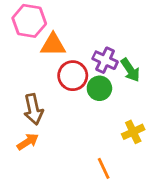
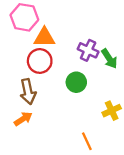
red circle: (73, 76) -> (40, 61), moved
green circle: (99, 88) -> (76, 82), moved

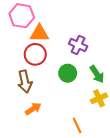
green arrow: (109, 59) -> (97, 74), moved
orange arrow: (23, 119) -> (33, 109), moved

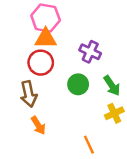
pink hexagon: (22, 16) -> (46, 18), moved
orange arrow: (33, 109) -> (38, 125), turned 91

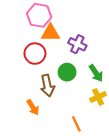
orange triangle: (46, 38) -> (50, 33), moved
brown arrow: (29, 94) -> (47, 86), moved

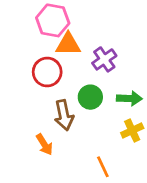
purple cross: (77, 44) -> (104, 59), turned 30
green arrow: (96, 73) -> (129, 98), turned -54

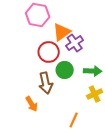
orange triangle: (68, 44) -> (62, 32), moved, turned -36
red circle: (47, 72) -> (49, 52), moved
orange line: (103, 167) -> (74, 120), turned 49

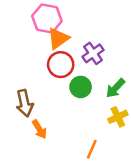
orange triangle: (62, 32) -> (58, 38), moved
green arrow: (93, 71) -> (115, 88), turned 132
brown arrow: (46, 83) -> (25, 103), moved

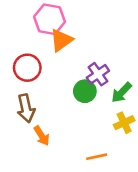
purple cross: (93, 53) -> (98, 74), moved
red circle: (61, 65) -> (27, 68), moved
orange line: (92, 149) -> (97, 157), turned 54

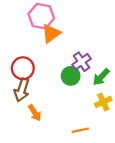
red circle: (27, 68) -> (23, 68), moved
brown arrow: (26, 108) -> (22, 90), turned 30

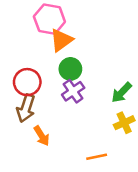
purple cross: (82, 62) -> (73, 91), moved
green circle: (71, 76) -> (70, 69), moved

